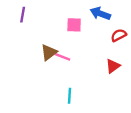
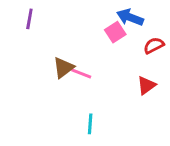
pink square: (74, 25) -> (115, 32), moved, turned -35

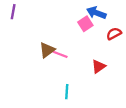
purple line: (29, 19) -> (13, 12), moved
red triangle: (146, 85) -> (99, 66), moved

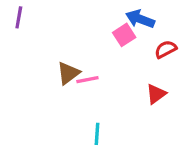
pink line: (60, 54) -> (87, 80), turned -32
red triangle: (99, 66) -> (156, 94), moved

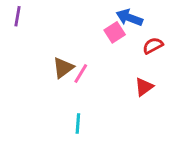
pink line: (87, 80) -> (81, 74), turned -48
cyan line: (97, 134) -> (78, 124), moved

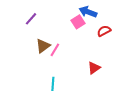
purple line: (18, 16) -> (31, 19), moved, turned 32
red triangle: (144, 87) -> (94, 68), moved

